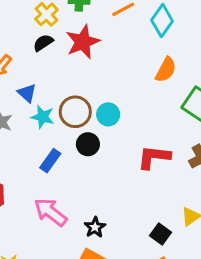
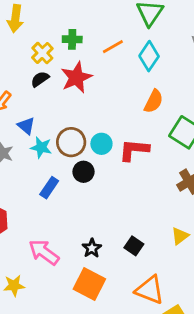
red L-shape: (154, 157) -> (134, 150), moved
pink arrow: (51, 212) -> (44, 252), moved
black square: (160, 234) -> (134, 246), moved

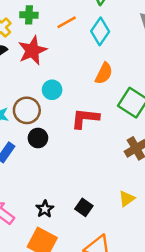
cyan circle: (101, 144) -> (52, 90), moved

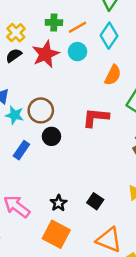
green cross: (29, 15) -> (54, 23), moved
cyan circle: (52, 90) -> (78, 52), moved

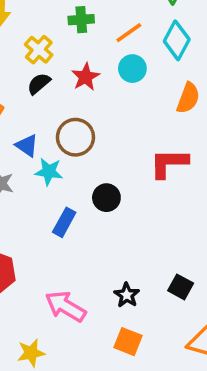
green cross: (54, 23) -> (81, 20), moved
red star: (46, 54) -> (86, 77), size x0.7
brown circle: (41, 110) -> (75, 137), moved
orange square: (56, 234) -> (128, 342), size x0.7

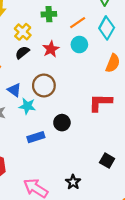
blue rectangle: (64, 222) -> (36, 137), turned 42
black square: (181, 287) -> (107, 161), moved

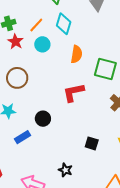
red star: (51, 49) -> (15, 42), moved
brown circle: (44, 86) -> (17, 78), moved

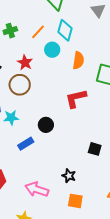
red star: (15, 42) -> (25, 63), moved
cyan circle: (42, 44) -> (52, 50), moved

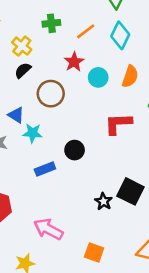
cyan circle: (52, 50) -> (98, 77), moved
red star: (25, 63) -> (74, 62), moved
black square: (95, 149) -> (130, 191), size x1.5
black star: (69, 176) -> (103, 201), moved

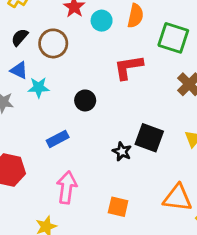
black semicircle: (23, 70) -> (20, 37), moved
blue rectangle: (45, 169) -> (58, 139), moved
pink arrow: (48, 229) -> (67, 187), turned 76

